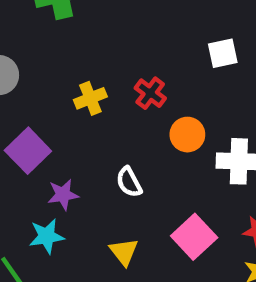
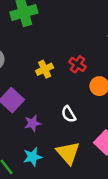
cyan star: (47, 236) -> (32, 157), moved
yellow triangle: (124, 252) -> (68, 153), size x1.5

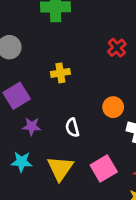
red cross: (77, 64) -> (117, 48), moved

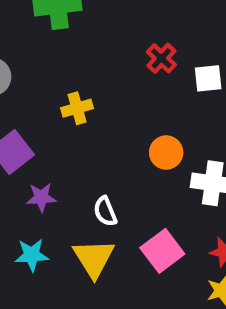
white semicircle: (72, 128) -> (105, 211), moved

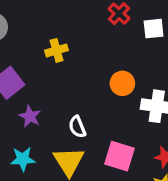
purple star: (41, 197) -> (30, 116), turned 30
pink square: (162, 251) -> (119, 156), turned -36

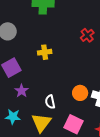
orange circle: (122, 83) -> (80, 93), moved

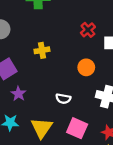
orange circle: (80, 93) -> (86, 67), moved
white semicircle: (50, 102) -> (63, 99), moved, turned -64

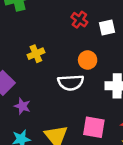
white semicircle: (63, 99) -> (71, 83), moved, size x1.5

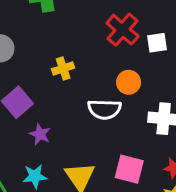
red cross: (79, 20) -> (123, 30), size x1.5

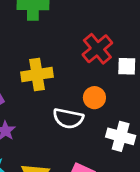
yellow cross: (63, 68) -> (37, 75), size x1.5

